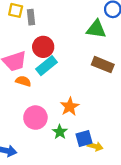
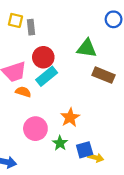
green triangle: (96, 29) -> (87, 48), moved

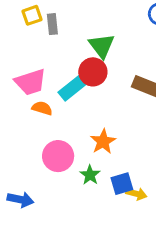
yellow square: (15, 20) -> (32, 15), turned -32
green triangle: (87, 48) -> (102, 46), moved, turned 45
red circle: (43, 57) -> (93, 72), moved

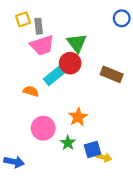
pink trapezoid: (31, 82) -> (42, 45), moved

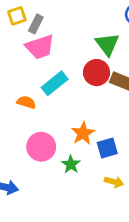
gray rectangle: (39, 26) -> (36, 24), turned 32
green triangle: (77, 43) -> (107, 44), moved
red circle: (70, 63) -> (97, 73), moved
blue square: (93, 149) -> (107, 148), moved

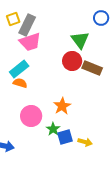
gray rectangle: (36, 24) -> (27, 25), size x1.5
cyan rectangle: (55, 83) -> (19, 69), moved
blue square: (107, 148) -> (65, 137), moved

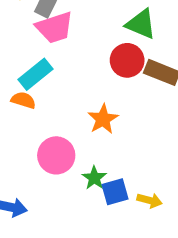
green triangle: (80, 40) -> (141, 24), turned -30
orange semicircle: (20, 83) -> (23, 100), moved
orange star: (62, 106) -> (103, 119), moved

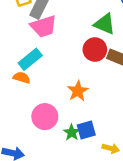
blue square: (115, 192) -> (86, 130), moved

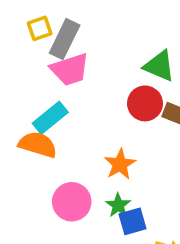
orange semicircle: (22, 78) -> (38, 145), size x1.5
green star: (72, 132) -> (118, 205), moved

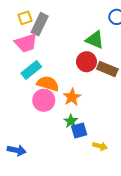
pink trapezoid: (70, 69) -> (26, 43), moved
orange semicircle: (38, 145) -> (48, 84), moved
pink circle: (72, 202) -> (44, 100), moved

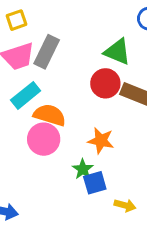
gray rectangle: (40, 24) -> (47, 52), moved
orange star: (72, 97) -> (101, 141), moved, turned -30

